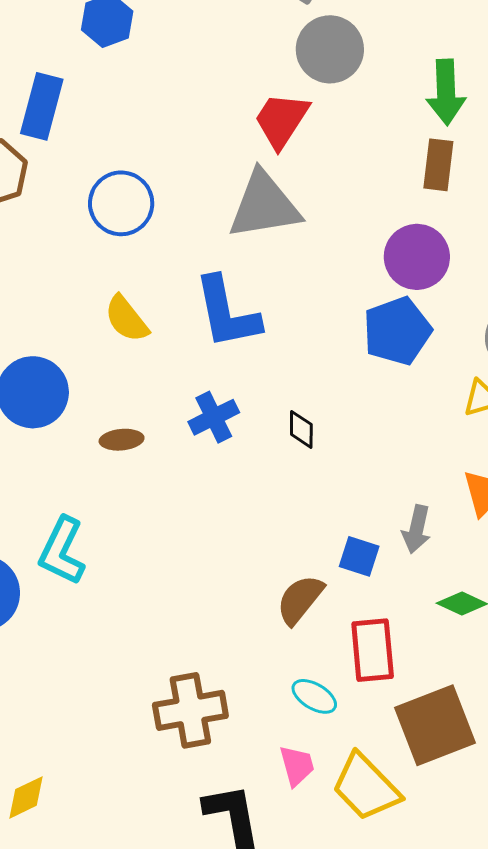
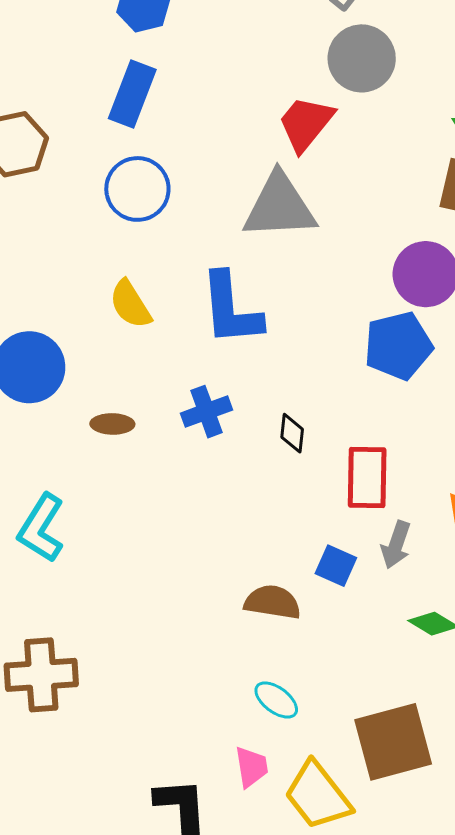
blue rectangle: (42, 106) -> (132, 94), moved
brown semicircle: (300, 600) -> (272, 602), turned 54
red rectangle: (373, 650) -> (367, 477), moved
brown cross: (190, 710) -> (41, 675), moved

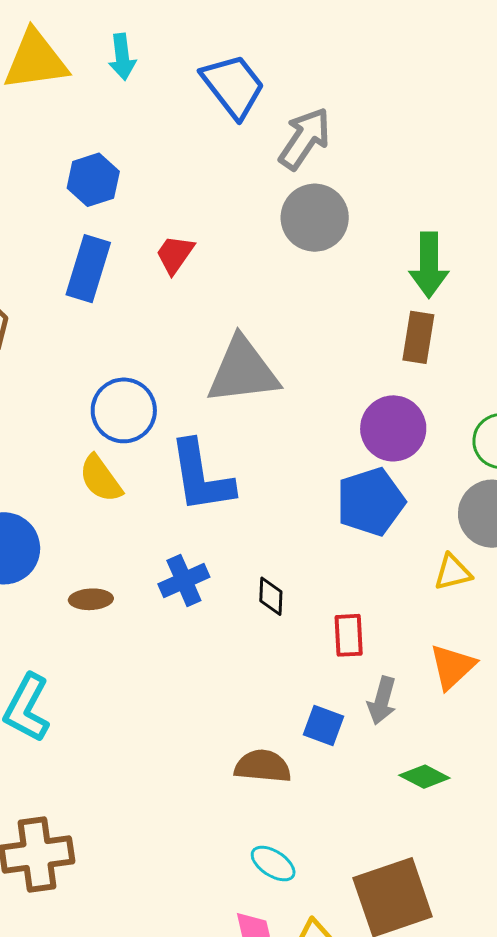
red trapezoid: (306, 124) -> (175, 254), moved, size x0.7
blue circle: (137, 189) -> (124, 410), moved
red rectangle: (367, 477) -> (349, 635), size x0.7

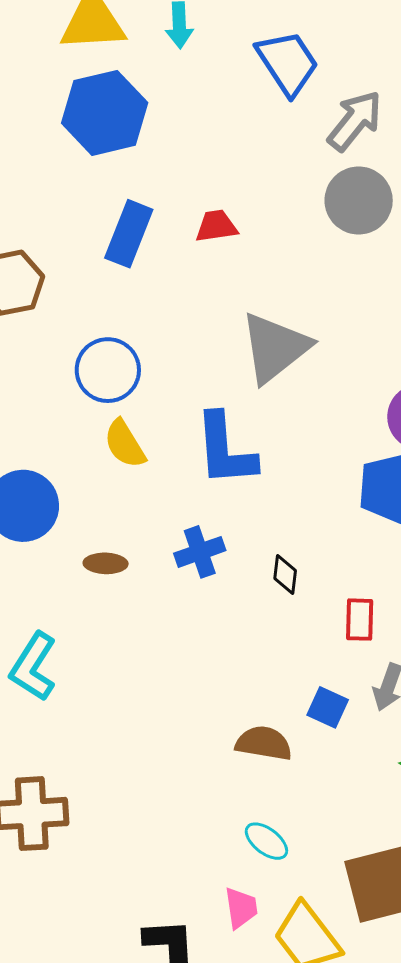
blue hexagon: (93, 180) -> (105, 113), moved, size x1.6
red trapezoid: (175, 254) -> (216, 226), turned 42
gray triangle: (243, 371) -> (275, 348), turned -36
blue circle: (124, 410) -> (108, 370), moved

